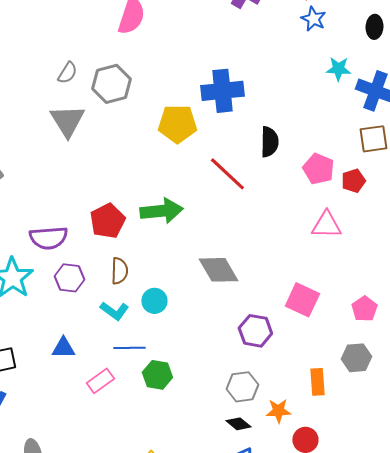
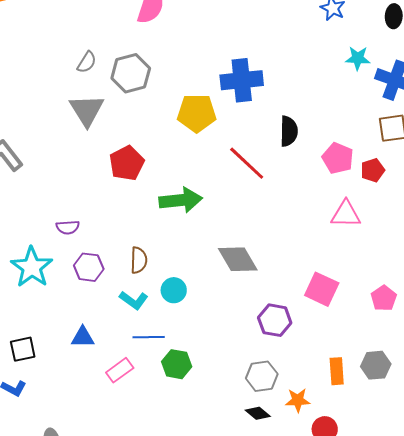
red pentagon: (107, 221) -> (127, 163), moved
purple semicircle: (48, 238) -> (68, 227), size x0.6
gray hexagon: (356, 358) -> (376, 365), moved

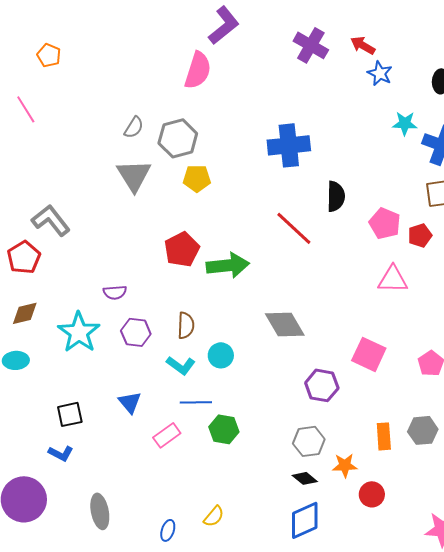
yellow pentagon: (197, 113) -> (197, 178), moved, size x0.7
red pentagon: (127, 163) -> (182, 249), moved
blue triangle: (83, 337) -> (130, 402), turned 50

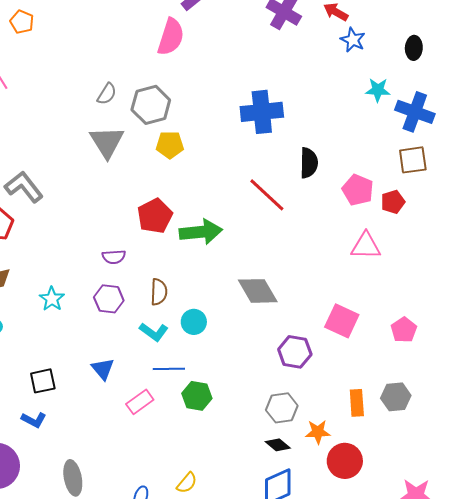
purple semicircle: (115, 292) -> (114, 257), moved
cyan star: (79, 332) -> (52, 299), size x0.6
red circle: (372, 494) -> (345, 461), size x1.4

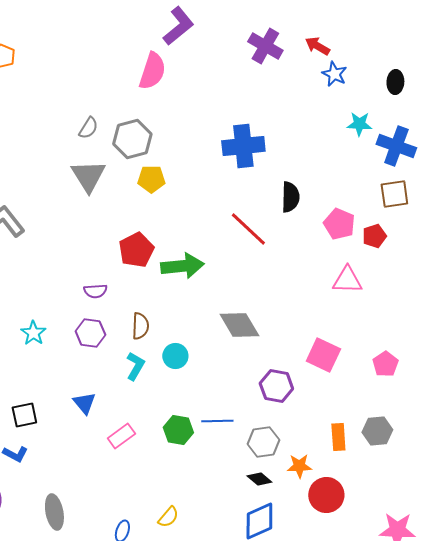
cyan L-shape: (154, 332) -> (135, 366), turned -96
blue line: (169, 369) -> (217, 421), moved

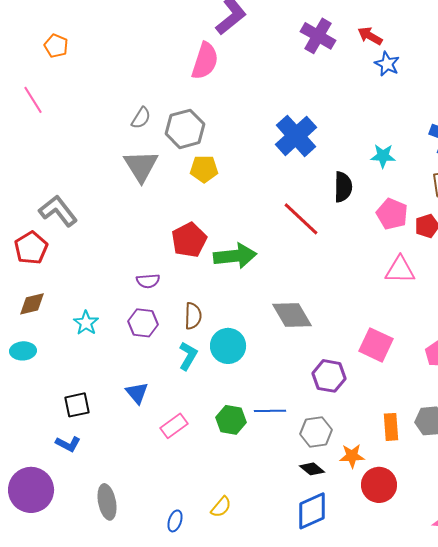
cyan star: (359, 124) -> (383, 156), moved
blue cross: (243, 146) -> (296, 136), turned -36
cyan circle: (175, 356) -> (228, 346), size x1.4

